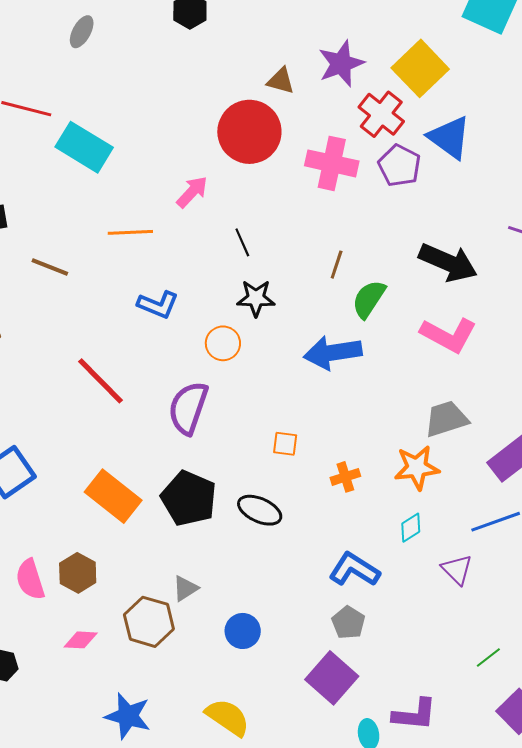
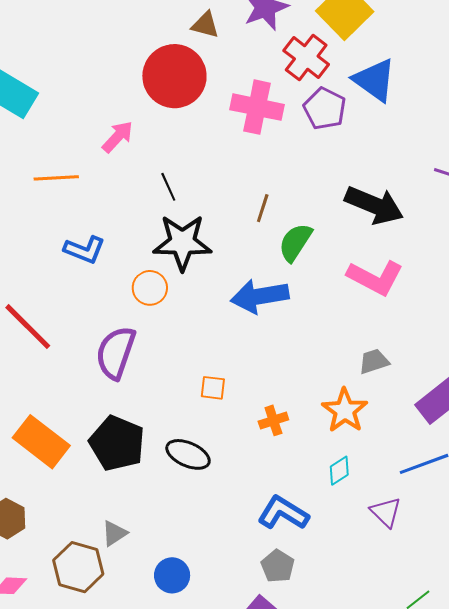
black star: (256, 298) -> (182, 242), size x1.5
gray trapezoid: (446, 419) -> (374, 361), size x0.7
orange star: (417, 468) -> (345, 410), turned -30

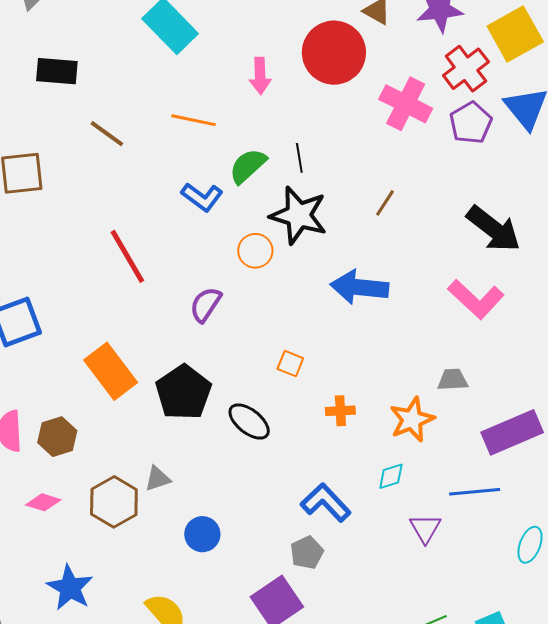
pink arrow: (118, 137) -> (260, 76), moved, turned 120
green semicircle: (295, 242) -> (248, 166), moved
purple semicircle: (116, 353) -> (206, 305), size x0.7

